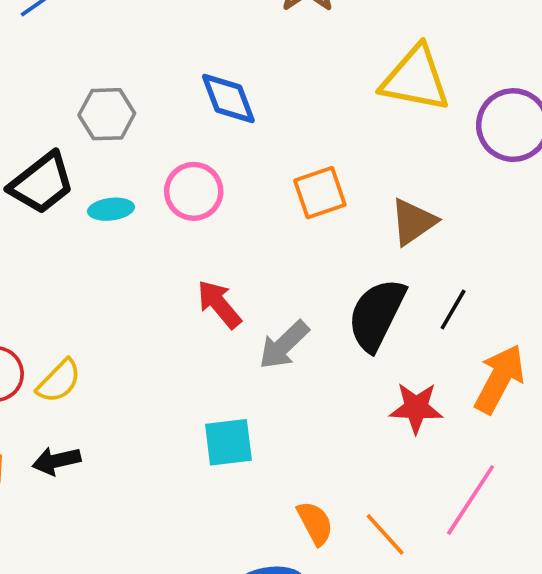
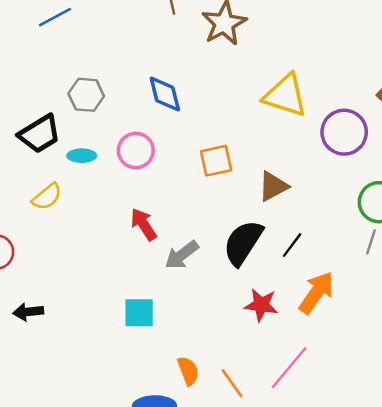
yellow semicircle: (59, 381) -> (47, 197), moved

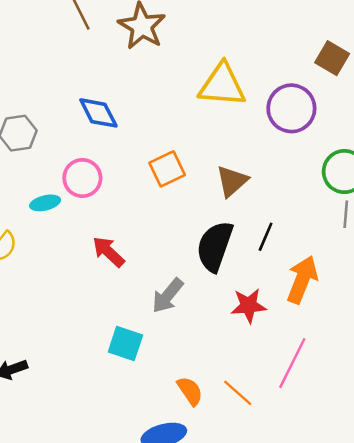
cyan ellipse: (82, 156) -> (45, 203), moved
gray arrow: (182, 255) -> (168, 296), moved
cyan square: (139, 313) -> (125, 343), turned 32

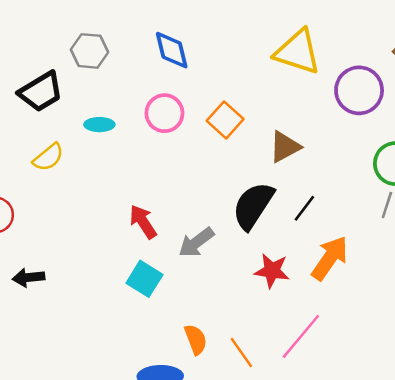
orange square: (167, 169) -> (225, 120), turned -36
pink circle: (82, 178) -> (164, 113), moved
red arrow: (108, 252) -> (143, 222), moved

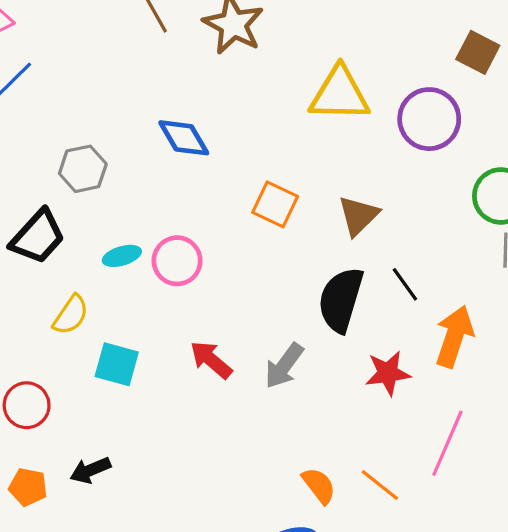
pink circle: (164, 113) -> (177, 261), moved
black line: (304, 208) -> (405, 284), turned -56
cyan square: (144, 279) -> (117, 364), moved

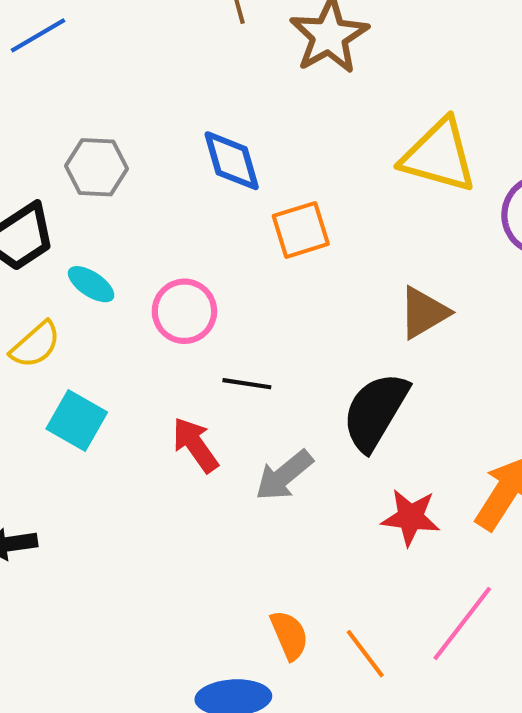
orange square: (275, 204) -> (301, 230), moved, turned 33
cyan ellipse: (122, 256) -> (91, 284), moved, turned 36
black line: (405, 284) -> (247, 384), moved, turned -60

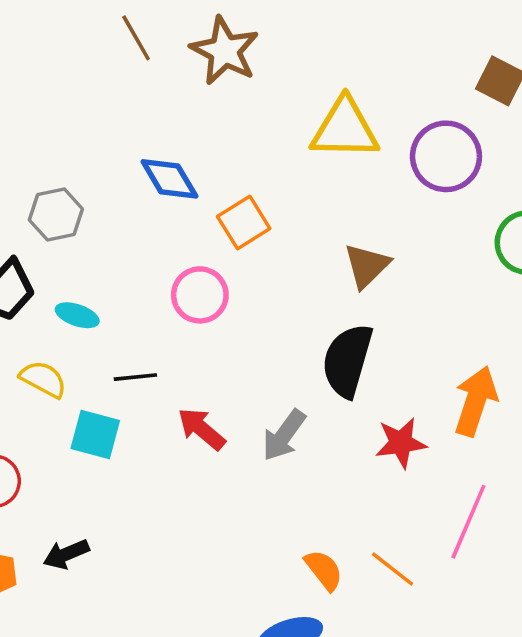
pink circle: (184, 311) -> (200, 295), moved
yellow semicircle: (35, 345) -> (43, 379), turned -96
black line: (247, 384) -> (135, 377), moved

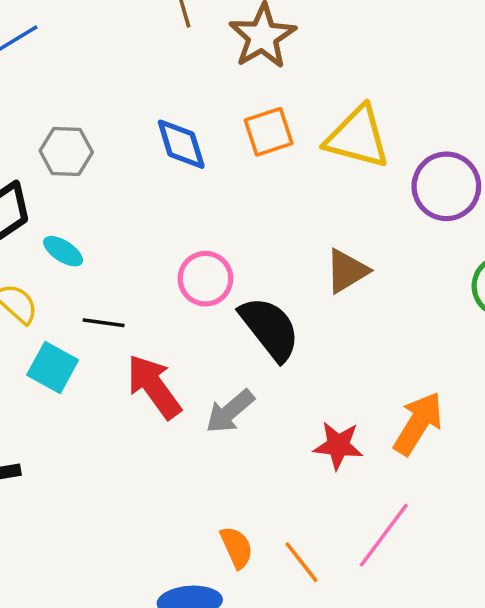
orange square: (244, 223) -> (269, 132), moved
pink circle: (200, 295) -> (205, 279), moved
black semicircle: (347, 360) -> (270, 328), moved, turned 112
red arrow: (202, 429) -> (154, 387), size x1.4

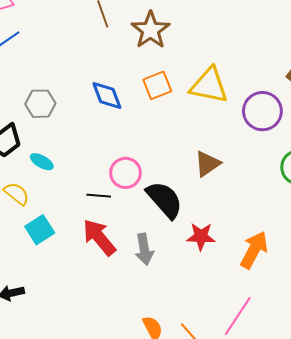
black line: (104, 323) -> (99, 196), moved
cyan square: (53, 368) -> (40, 230), turned 32
gray arrow: (230, 411) -> (144, 249), turned -56
red star: (338, 445) -> (201, 236), moved

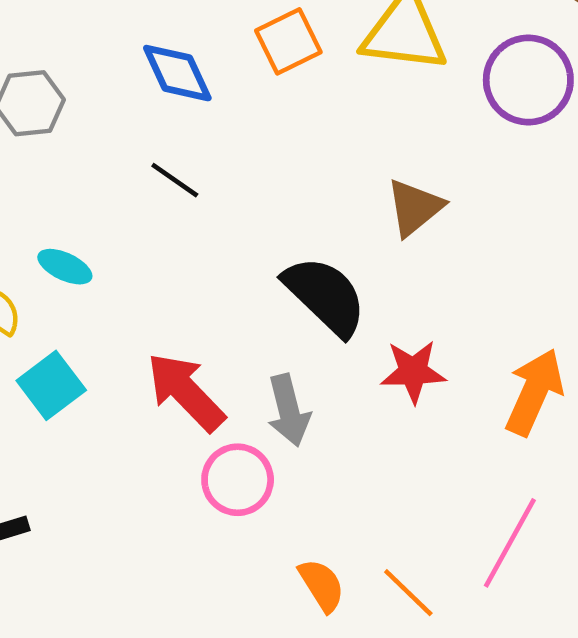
cyan ellipse: (42, 162) -> (65, 267), moved
pink circle: (126, 173) -> (238, 480), moved
black line: (99, 196) -> (175, 180), moved, turned 35

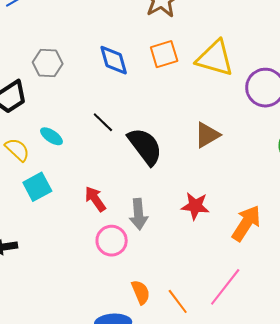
black line: (175, 180) -> (103, 122), moved
black semicircle: (325, 296) -> (145, 146), moved
red arrow: (186, 392) -> (95, 199), size x0.7

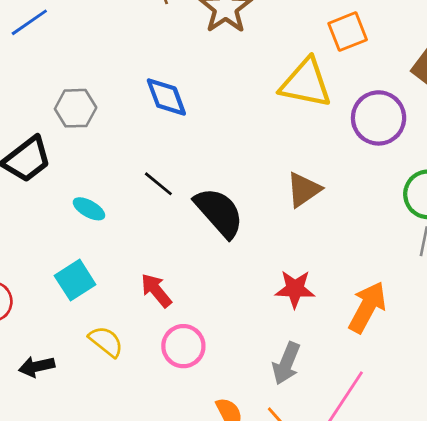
orange square: (164, 54) -> (348, 32), moved
yellow semicircle: (17, 150) -> (106, 342), moved
gray arrow: (138, 214) -> (286, 363), moved, turned 32

